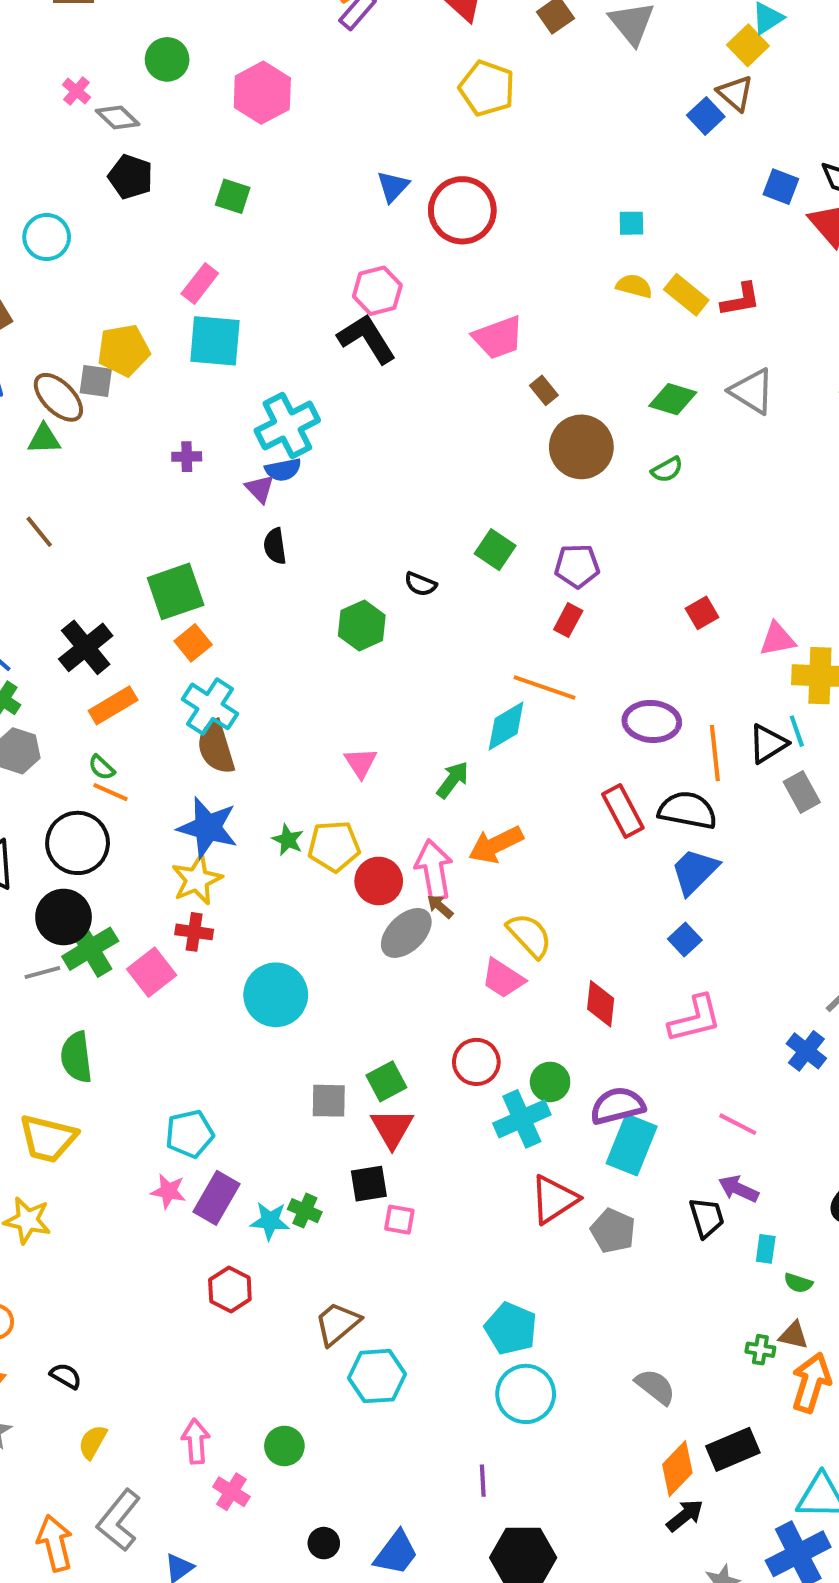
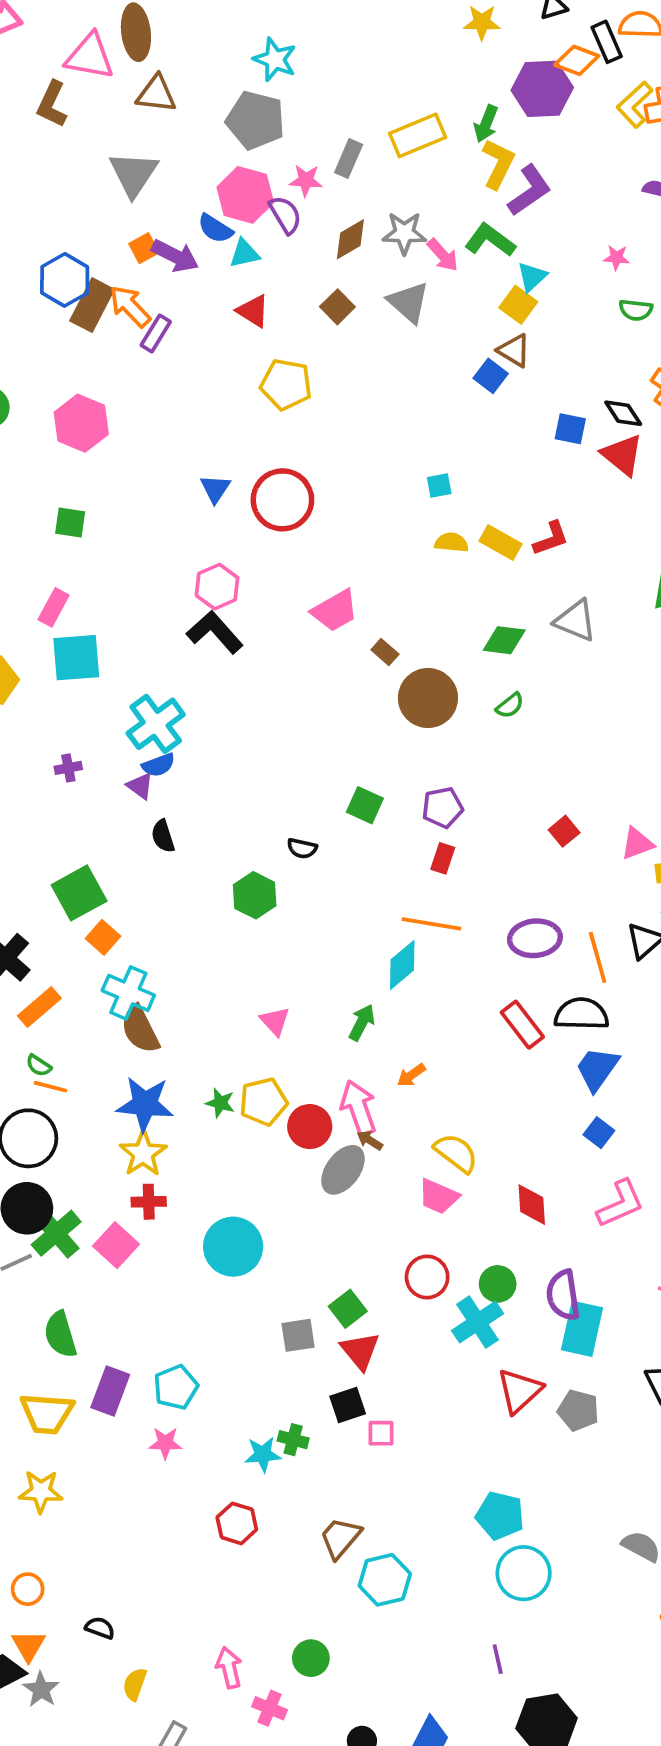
orange arrow: (496, 845) -> (411, 1075), size x0.6
purple semicircle: (618, 1106) -> (563, 1295), turned -75
purple rectangle: (217, 1198) -> (110, 1391), moved

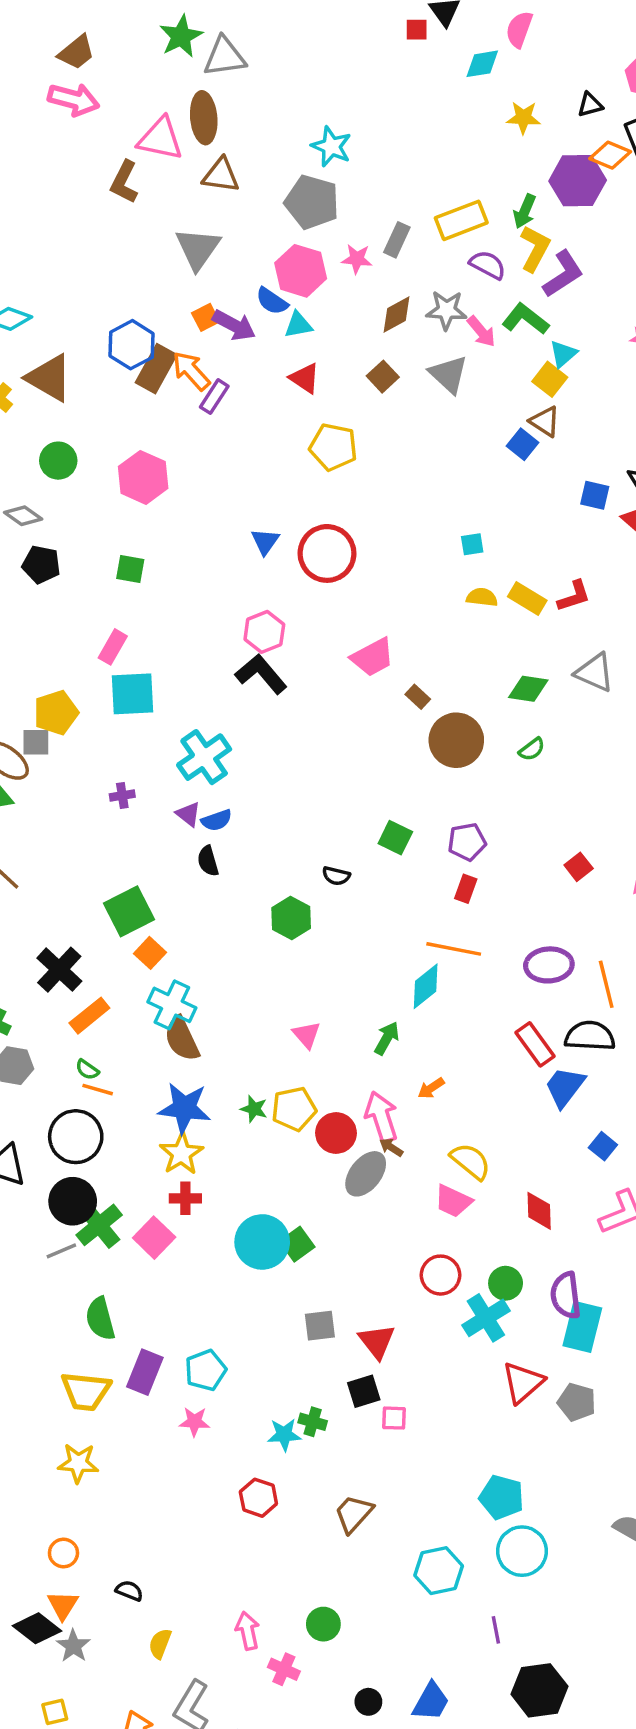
purple semicircle: (285, 215) -> (488, 265), moved, turned -33
blue semicircle: (159, 765) -> (217, 820), moved
blue trapezoid: (597, 1069) -> (565, 1087), moved
green square: (348, 1309) -> (297, 1244), moved
cyan hexagon: (385, 1580) -> (439, 1571), moved

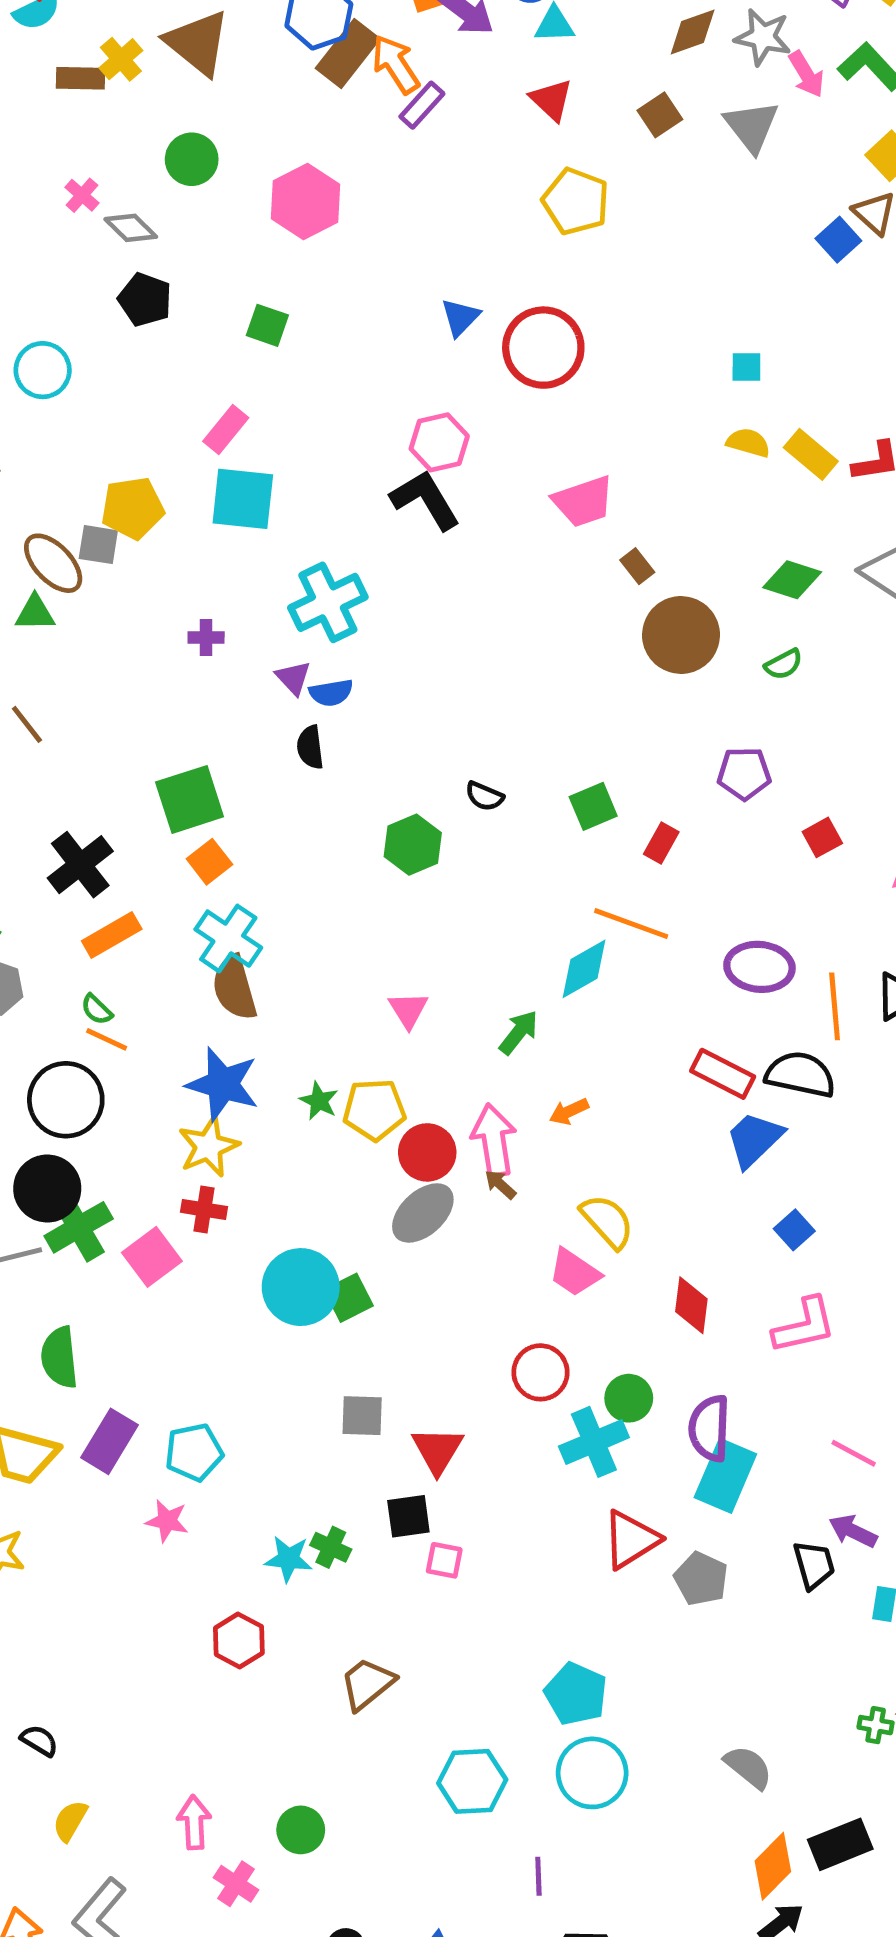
green square: (395, 838) -> (593, 806), moved, turned 32
purple pentagon: (467, 842) -> (744, 773), moved
red rectangle: (535, 1044) -> (723, 1074), turned -36
gray ellipse: (366, 1174) -> (423, 1213), moved

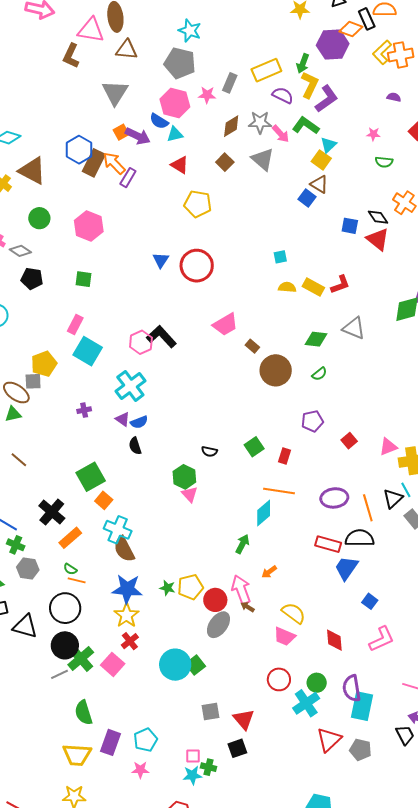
pink hexagon: (439, 442) -> (141, 342), moved
cyan square: (243, 499) -> (88, 351), turned 36
pink triangle: (408, 1010) -> (190, 494), moved
red cross: (204, 1209) -> (130, 641), turned -36
pink square: (444, 1560) -> (193, 756), moved

